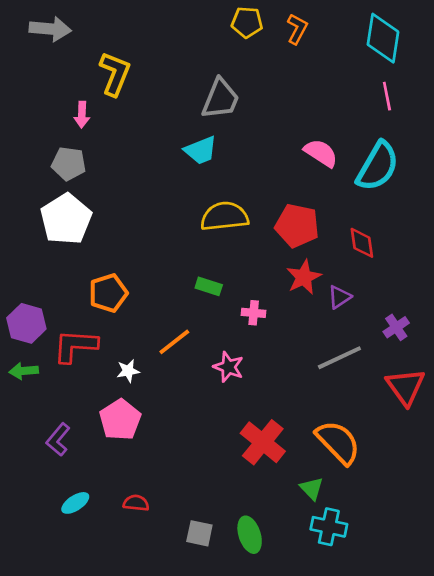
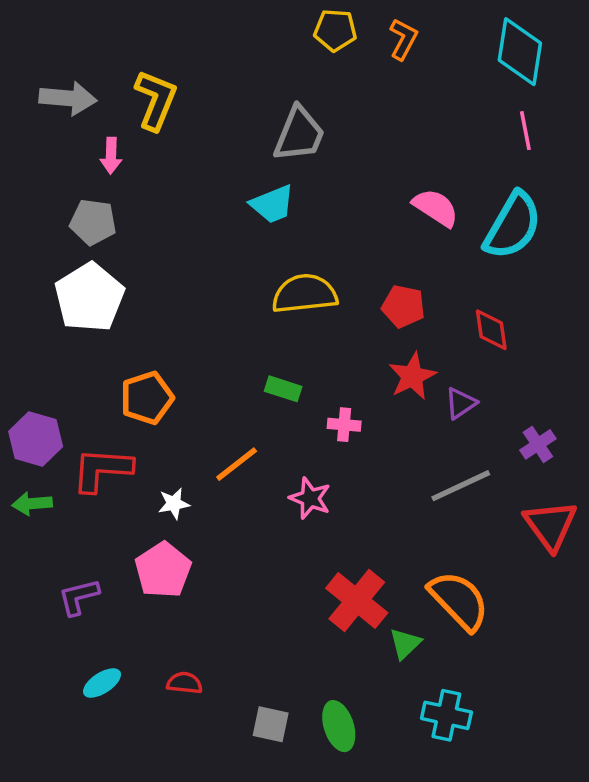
gray arrow: (50, 29) -> (68, 98), moved
red pentagon: (297, 226) -> (403, 306), size x0.7
purple L-shape: (58, 440) -> (79, 597), turned 36
green triangle: (312, 488) -> (405, 644), moved, turned 30

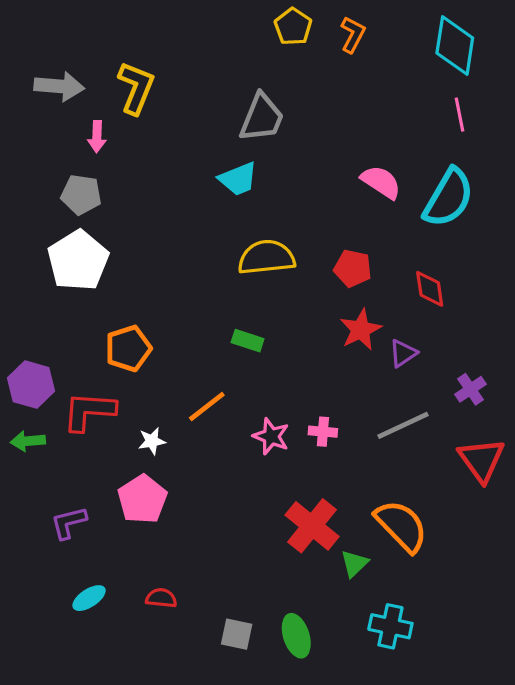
yellow pentagon: (335, 30) -> (293, 27), turned 30
pink cross: (344, 425) -> (323, 432), moved

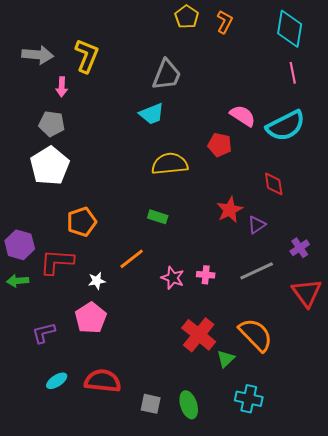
cyan semicircle: (449, 198) -> (286, 126), turned 33
red pentagon: (353, 268) -> (220, 145), moved
red semicircle: (161, 598) -> (103, 381), size x1.8

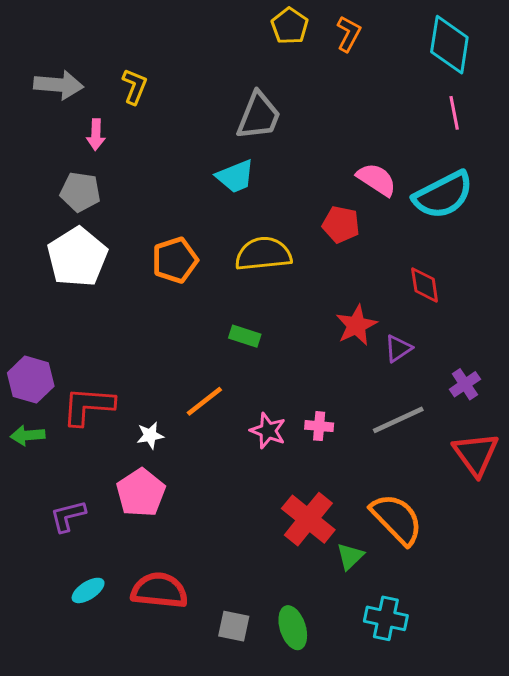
yellow L-shape: (87, 56) -> (135, 86), size x0.7
orange pentagon: (82, 222) -> (175, 260), moved

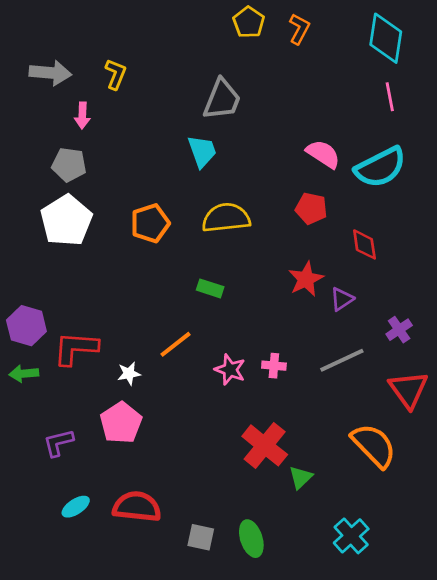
cyan trapezoid: (235, 176) -> (202, 151), turned -88
red pentagon: (341, 224) -> (311, 209), moved
orange semicircle: (397, 519) -> (374, 445), moved
cyan cross: (386, 618) -> (351, 536), moved, turned 36

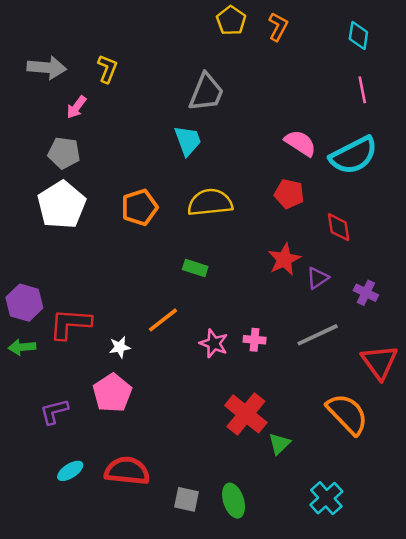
cyan diamond: (386, 38) -> (358, 35), size x0.6
pink arrow: (82, 115) -> (76, 107), turned 35
purple cross: (399, 330) -> (366, 293), moved, turned -30

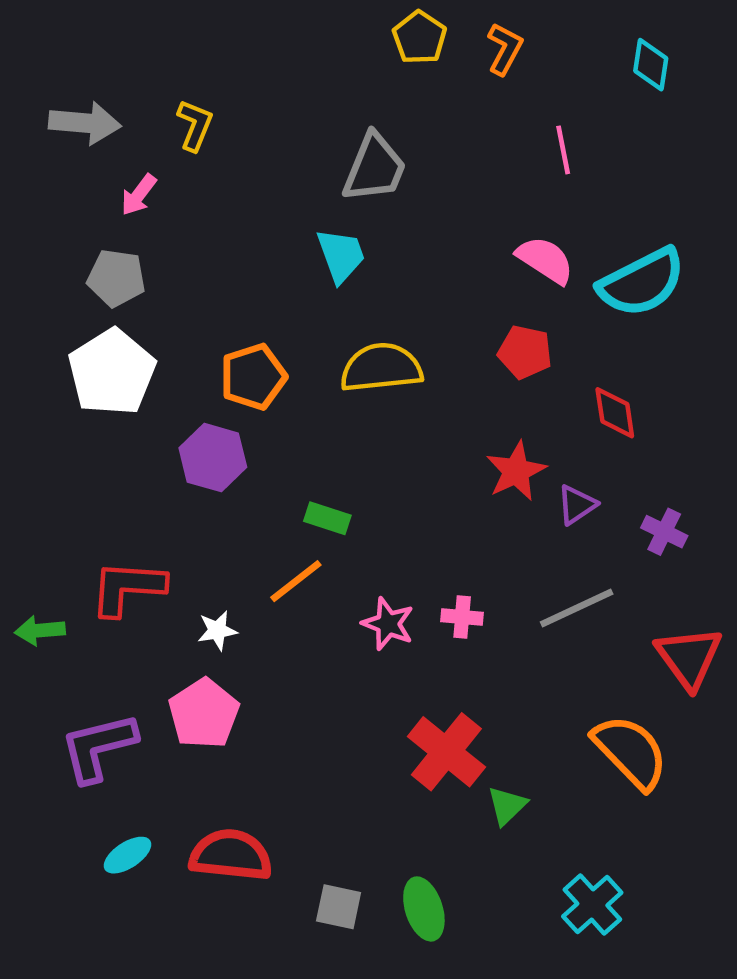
pink line: (362, 90) -> (563, 150), moved
green rectangle: (195, 268) -> (327, 518), moved
purple hexagon: (24, 303) -> (213, 458), moved
purple L-shape: (54, 412) -> (98, 747), size x1.5

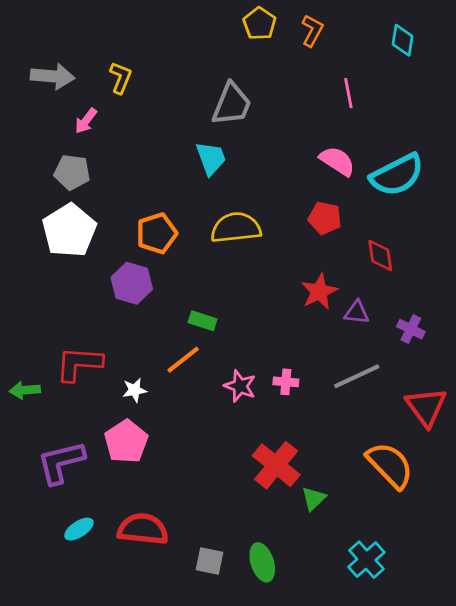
purple triangle: (577, 505) -> (357, 312), turned 40

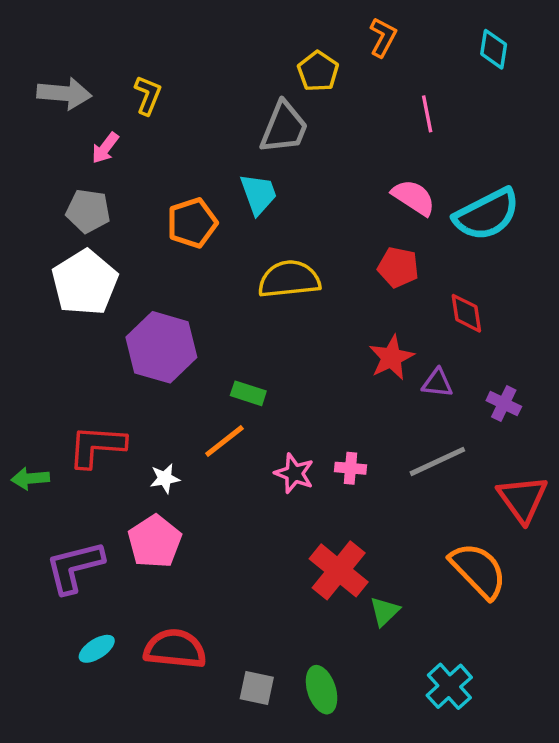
yellow pentagon: (259, 24) -> (318, 71), moved
orange pentagon: (157, 233) -> (192, 223), moved
purple hexagon: (132, 283) -> (161, 347), size x1.4

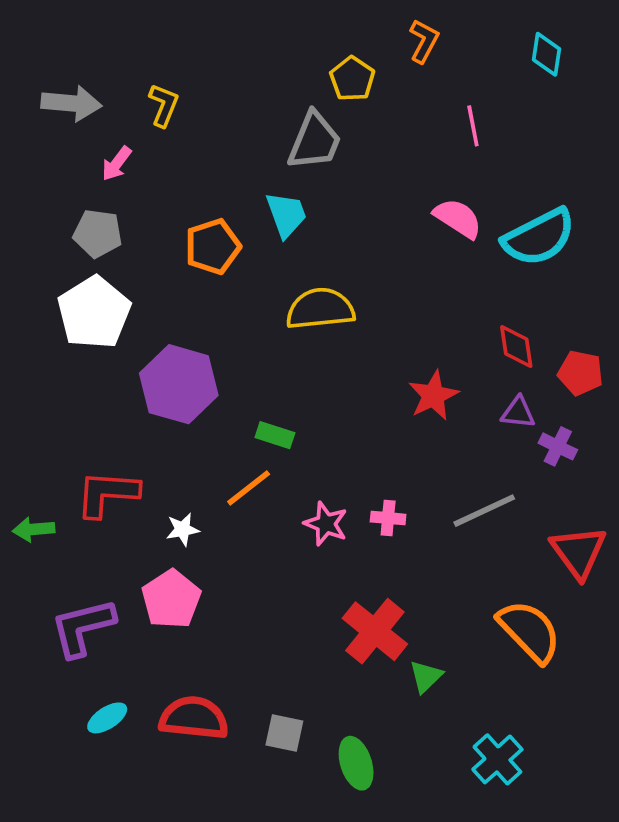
red pentagon: (398, 267) -> (580, 373), moved
purple triangle: (437, 383) -> (518, 412), moved
gray square: (257, 688) -> (284, 733), moved

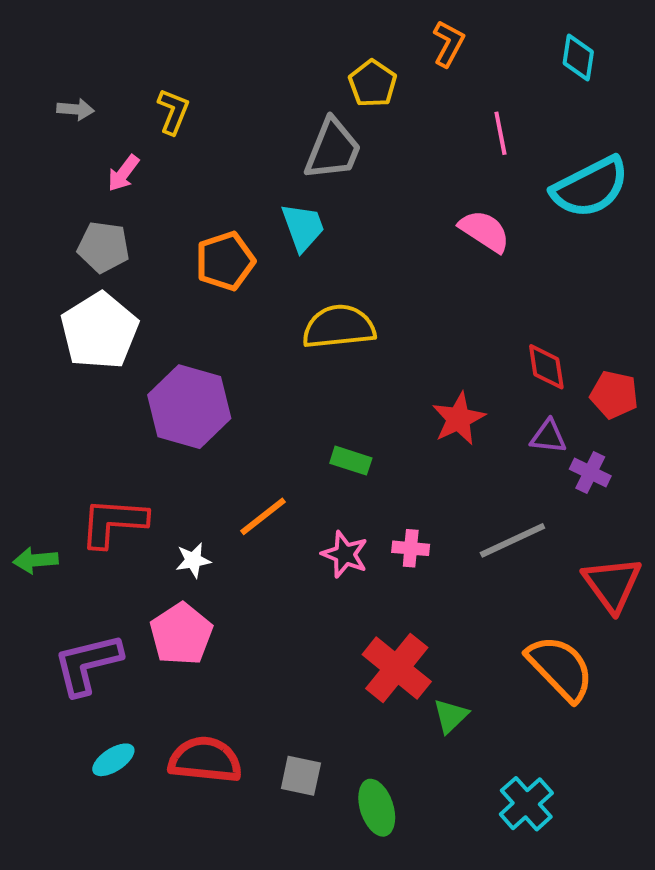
gray arrow: (71, 103) -> (75, 109), size x0.6
cyan semicircle: (539, 237) -> (590, 187), moved
green rectangle: (275, 435) -> (351, 461), moved

